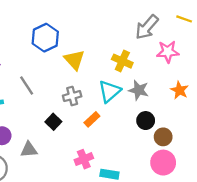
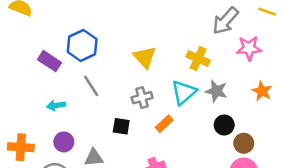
blue hexagon: (45, 38) -> (82, 45), moved
black square: (53, 122) -> (121, 126), turned -35

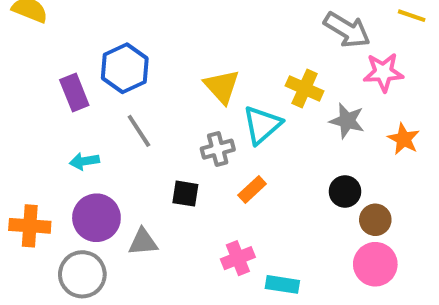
gray arrow: (225, 21) -> (347, 30), turned -100
purple rectangle: (49, 61) -> (74, 92), turned 35
gray star: (216, 91) -> (347, 121), moved
cyan triangle: (184, 92) -> (262, 125), moved
purple circle: (64, 142) -> (96, 218), size x1.5

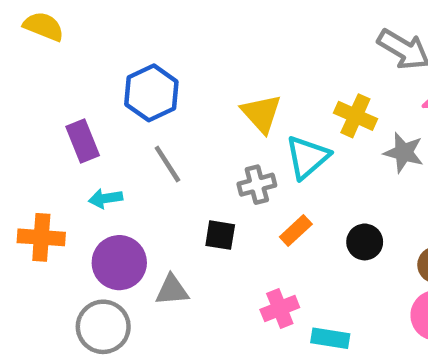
purple rectangle: (74, 92) -> (83, 141), moved
black circle: (345, 191) -> (365, 242), moved
orange cross: (30, 226) -> (41, 237), moved

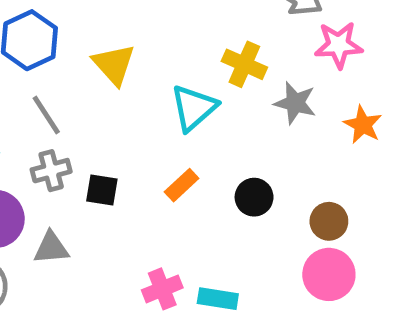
yellow triangle: (261, 114) -> (114, 64), moved
gray cross: (257, 185) -> (51, 171), moved
pink cross: (280, 308) -> (162, 289), moved

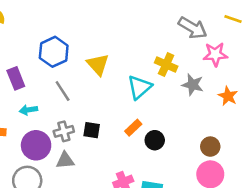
gray cross: (51, 171) -> (64, 131), moved
black circle: (254, 197) -> (155, 140), moved

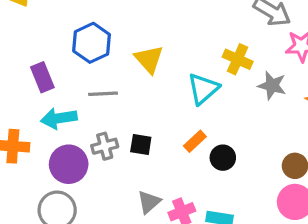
gray line: (63, 91) -> (103, 94), turned -60
cyan arrow: (28, 110) -> (59, 118), size x1.5
gray triangle: (65, 160) -> (149, 202), moved, turned -36

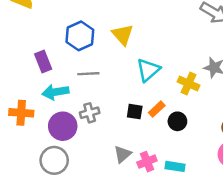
yellow triangle: (149, 59) -> (123, 35), moved
yellow cross: (238, 59) -> (188, 83), moved
cyan triangle: (203, 89) -> (148, 70), moved
black square: (141, 145) -> (135, 112), moved

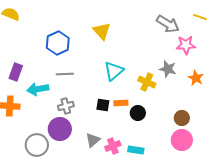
yellow triangle: (123, 35) -> (102, 31), moved
purple rectangle: (43, 61) -> (16, 72), moved, turned 42
orange rectangle: (157, 109) -> (121, 103), turned 40
purple circle: (63, 126) -> (60, 129), moved

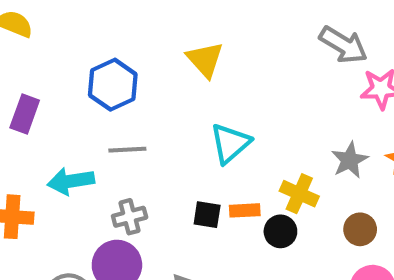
gray star: (168, 69) -> (350, 160), moved, turned 30
purple rectangle: (16, 72) -> (25, 114), moved
yellow cross: (147, 82) -> (299, 194), moved
brown circle: (182, 118) -> (360, 229), moved

